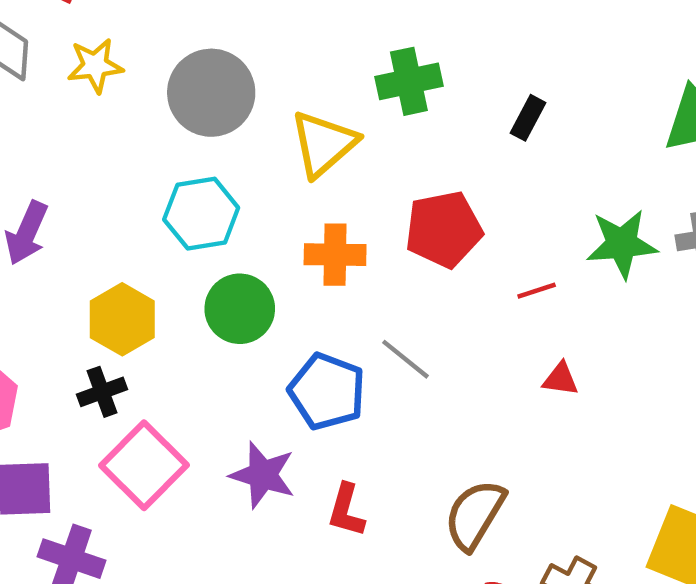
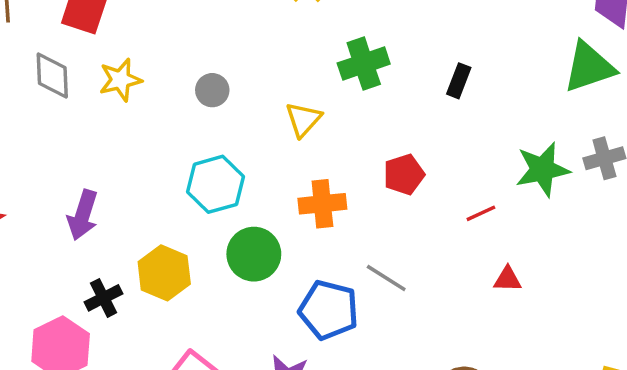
gray circle: (211, 93) -> (212, 90), size x0.5
yellow triangle: (323, 144) -> (303, 119), size x0.7
red pentagon: (444, 229) -> (404, 174), size x0.7
black cross: (102, 392) -> (103, 298), moved

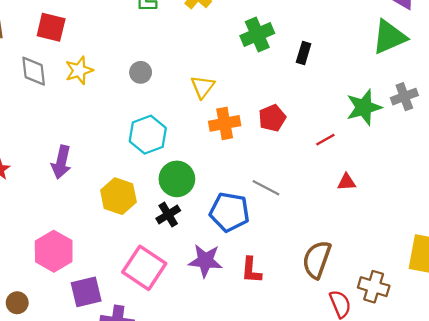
green cross: (364, 64) -> (257, 34), moved
orange cross: (322, 204) -> (225, 123), moved
black cross: (103, 298) -> (168, 215), moved

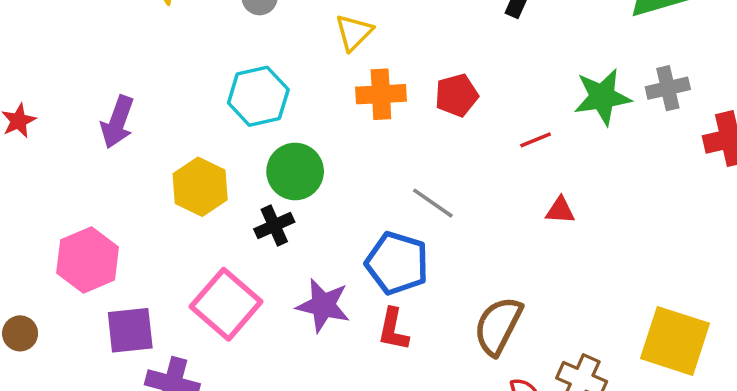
blue pentagon: (229, 212) -> (397, 263), moved

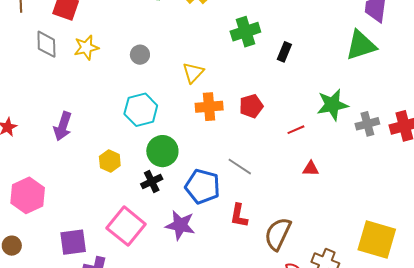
gray cross: (668, 88) -> (367, 124), moved
yellow hexagon: (200, 187) -> (110, 161), size x0.7
pink hexagon: (88, 260) -> (28, 195), moved
blue pentagon: (397, 263) -> (202, 186), moved
red L-shape: (393, 329) -> (239, 216), moved

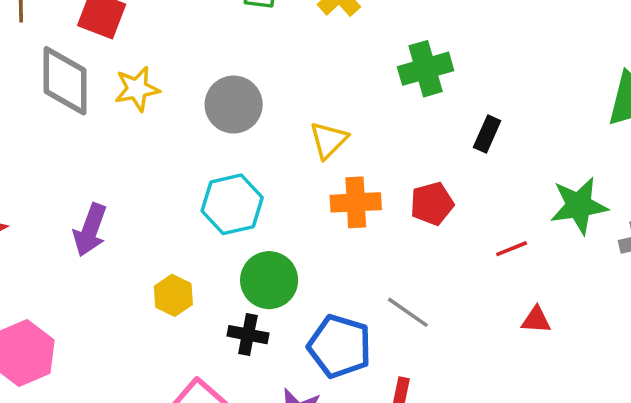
gray diamond: (46, 44) -> (65, 81), size x1.4
black rectangle: (284, 52) -> (487, 134), moved
gray circle: (140, 55) -> (234, 105), size x1.6
black cross: (152, 181) -> (248, 335), turned 35

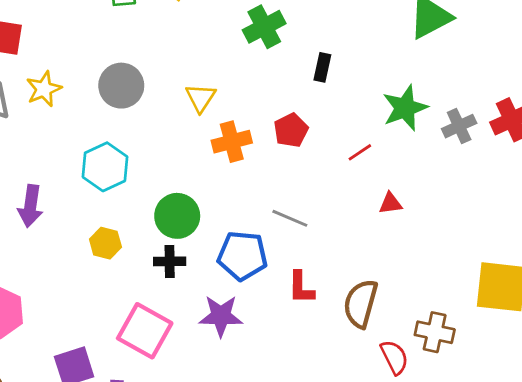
cyan hexagon: (232, 204) -> (105, 167), moved

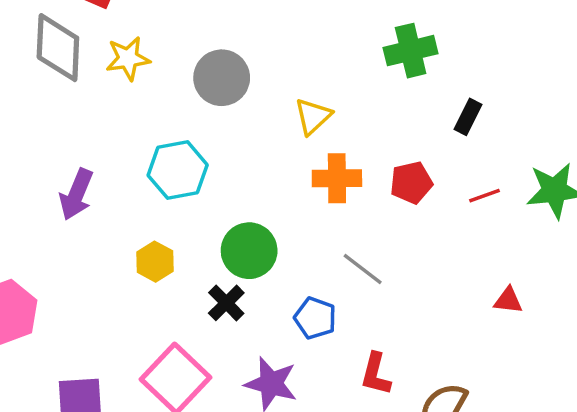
red line: (360, 152) -> (484, 196), moved
gray line: (290, 218) -> (363, 269), moved
blue pentagon: (242, 256) -> (315, 318), size x0.7
black cross: (170, 261) -> (226, 303), turned 32

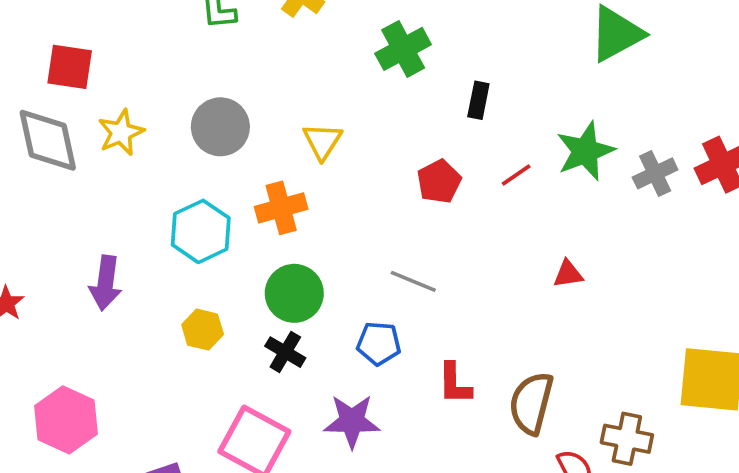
orange cross: (337, 178) -> (281, 208), moved

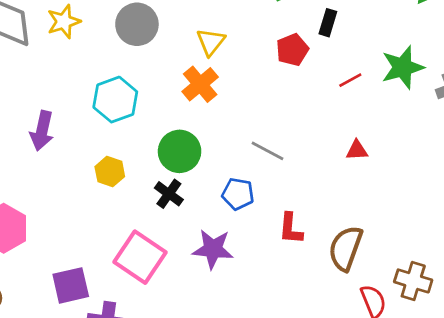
red pentagon: (439, 182) -> (292, 50), moved
orange cross: (281, 208) -> (200, 84), moved, turned -30
red triangle: (568, 274) -> (357, 150), moved

